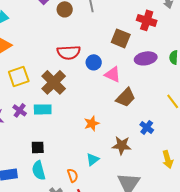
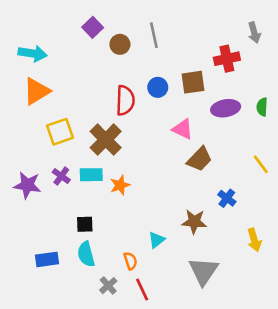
red cross: (147, 20) -> (227, 59), turned -30
brown square: (121, 38) -> (193, 82), turned -30
red semicircle: (69, 52) -> (125, 100), turned -85
blue circle: (94, 62) -> (158, 87), moved
orange star: (92, 123) -> (120, 185), moved

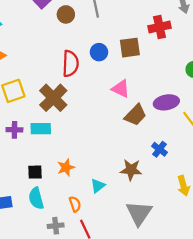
purple ellipse: (226, 108) -> (166, 102), moved
purple cross: (61, 176) -> (14, 130), turned -35
orange star: (120, 185) -> (66, 167), moved
gray cross: (108, 286) -> (56, 226), turned 35

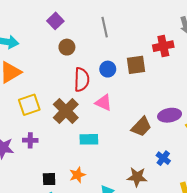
brown circle: (66, 14) -> (67, 47), moved
pink triangle: (121, 89) -> (104, 103), moved
cyan rectangle: (41, 129) -> (89, 139), moved

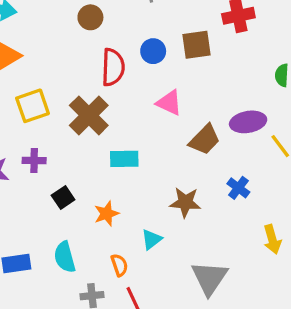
pink triangle: (104, 103) -> (169, 103), moved
brown star: (137, 177) -> (185, 202), moved
black square: (49, 179) -> (63, 198), moved, turned -32

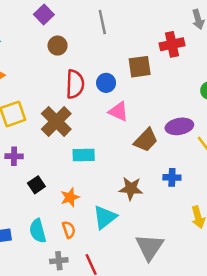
blue circle: (153, 51) -> (106, 83), moved
blue cross: (238, 188) -> (172, 177), turned -35
cyan triangle: (152, 239) -> (105, 217), size x1.5
orange semicircle: (119, 265) -> (69, 230), moved

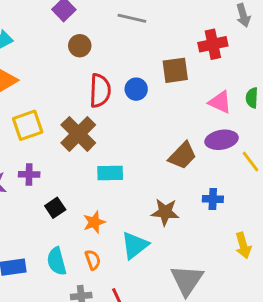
gray line: (102, 22) -> (132, 18), turned -65
pink triangle: (118, 111) -> (220, 102), moved

